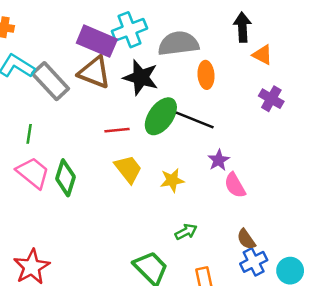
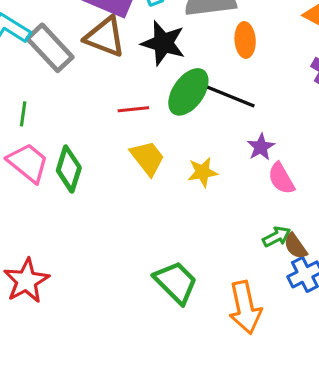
green arrow: (186, 232) -> (277, 237), moved

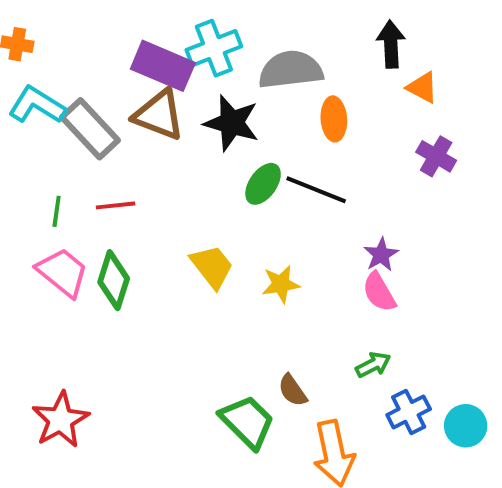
green ellipse: (188, 92) -> (263, 184), size x0.7
red line: (133, 109) -> (116, 205), moved
purple star: (261, 147) -> (381, 255), moved
brown semicircle: (295, 246) -> (293, 390), moved

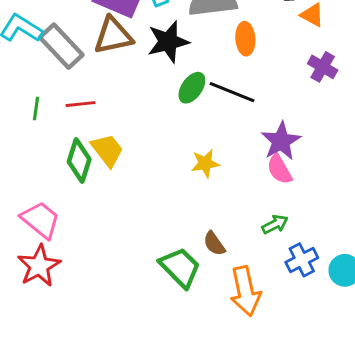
brown triangle: (159, 115) -> (113, 36), turned -33
black star: (232, 123) -> (168, 42), turned -30
purple star: (381, 255) -> (281, 141), size x1.5
yellow trapezoid: (212, 266) -> (107, 150), moved
pink trapezoid: (62, 272) -> (40, 220), moved

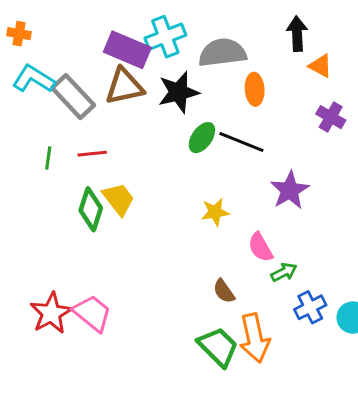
pink semicircle: (280, 169) -> (260, 247), moved
pink trapezoid: (40, 220) -> (92, 313), moved
green trapezoid: (180, 267) -> (218, 347), moved

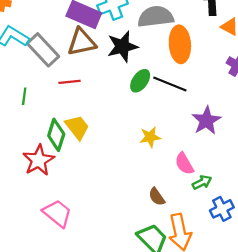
orange ellipse: (255, 89) -> (180, 44), size x1.5
red line: (92, 154) -> (69, 82), moved
red star: (51, 313) -> (39, 160), moved

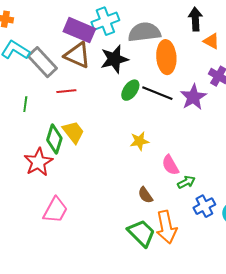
brown triangle: (82, 42) -> (77, 55), turned 36
purple star: (206, 121) -> (193, 97), moved
pink trapezoid: (57, 213) -> (55, 210), turned 80

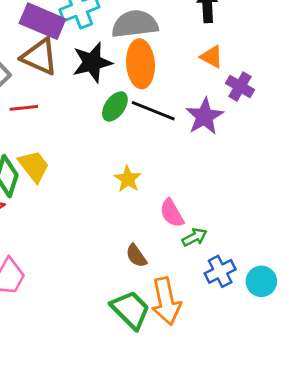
orange triangle: (211, 41) -> (212, 57), moved
orange ellipse: (166, 57) -> (141, 64), moved
yellow star: (139, 141) -> (128, 179), turned -30

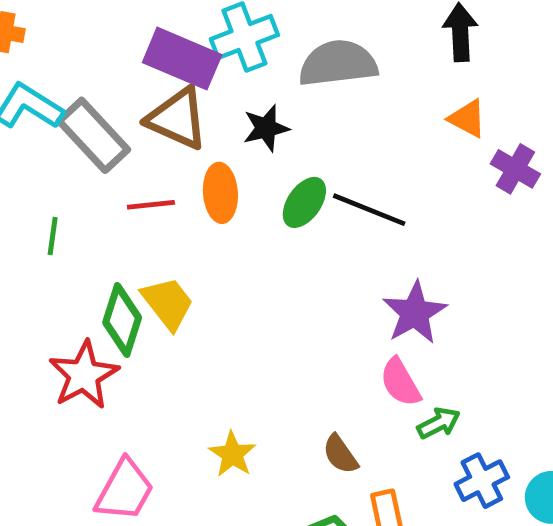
black star: (92, 62) -> (266, 128), size x0.7
orange ellipse: (141, 64) -> (220, 193), moved, size x0.7
purple star: (204, 116) -> (415, 313), moved
yellow star: (128, 179) -> (232, 454), moved

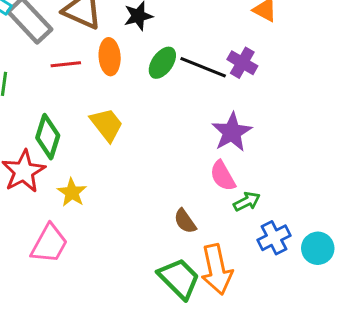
purple cross: (515, 169) -> (242, 63), moved
yellow trapezoid: (168, 303) -> (107, 125), moved
yellow star: (232, 454) -> (72, 192), moved

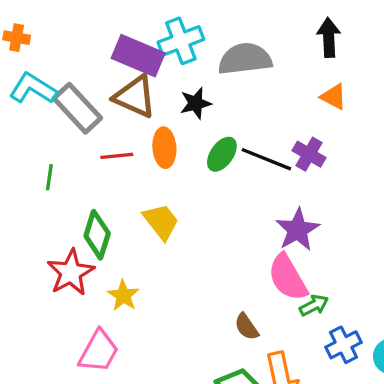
pink semicircle: (223, 176) -> (288, 277), size x1.4

